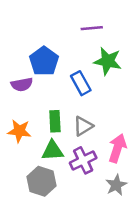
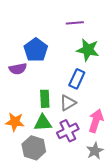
blue rectangle: (81, 83) -> (77, 79), moved, turned 54
orange star: (19, 131) -> (15, 122), moved

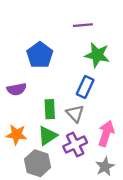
purple semicircle: (18, 69) -> (17, 89), moved
gray triangle: (68, 103) -> (75, 114), turned -42
green triangle: (43, 123) -> (48, 136), turned -30

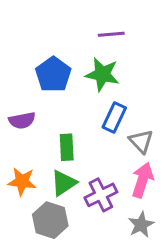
green star: (97, 55) -> (102, 74), moved
gray triangle: (75, 114) -> (141, 141), moved

